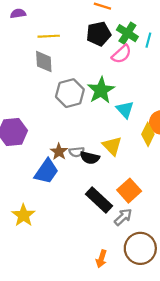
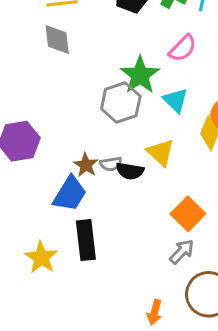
pink semicircle: (122, 54) -> (183, 48), moved
gray hexagon: (70, 93) -> (121, 103), moved
black rectangle: (99, 200) -> (86, 240), moved, turned 44

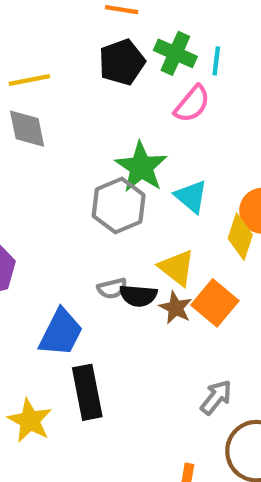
pink semicircle: (183, 48) -> (192, 104), moved
brown star: (86, 165) -> (176, 308), moved
orange square: (188, 214) -> (215, 303), moved

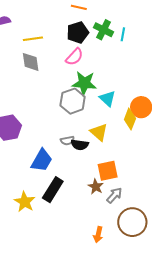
pink semicircle: (192, 104) -> (74, 57), moved
green star: (141, 167) -> (84, 83), turned -30
orange square: (215, 303) -> (108, 171), moved, turned 35
brown star: (176, 308) -> (96, 187), moved
black rectangle: (87, 392) -> (53, 190), turned 40

